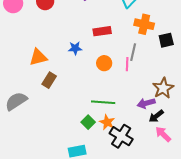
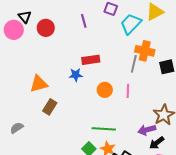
red rectangle: (102, 31) -> (91, 60), moved
gray line: (133, 52) -> (134, 64), moved
gray semicircle: (16, 101) -> (17, 128), size x0.6

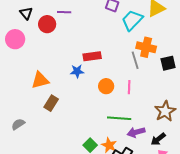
purple line: (84, 21) -> (64, 12), moved, turned -72
pink circle: (14, 30) -> (15, 39), moved
gray line: (134, 64) -> (135, 60), turned -30
green line: (104, 129) -> (119, 118), moved
purple arrow: (147, 130) -> (136, 132), moved

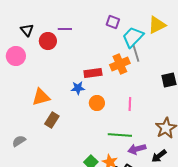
orange cross: (146, 47) -> (120, 64), moved, turned -36
gray line: (135, 60) -> (136, 53), moved
orange circle: (106, 86) -> (97, 103), moved

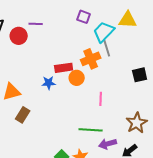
yellow triangle: (157, 25) -> (128, 20), turned 30
orange circle: (97, 103) -> (77, 78), moved

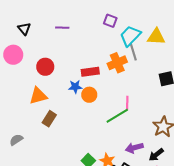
yellow triangle: (128, 20) -> (156, 37), moved
red circle: (19, 36) -> (45, 67), moved
orange circle: (77, 78) -> (89, 95), moved
green line: (91, 130) -> (117, 116), moved, turned -35

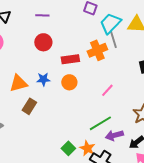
red circle: (45, 67) -> (43, 42), moved
blue star: (75, 87) -> (43, 79), moved
pink line: (127, 103) -> (107, 90), turned 40
green line: (117, 116) -> (100, 123), moved

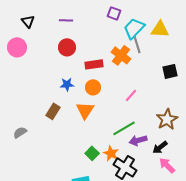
orange cross: (97, 50) -> (121, 55), turned -30
orange triangle: (18, 83) -> (85, 110), moved, turned -42

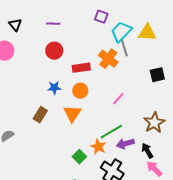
black arrow: (160, 147) -> (147, 151), turned 98
orange star: (111, 153) -> (98, 147), moved

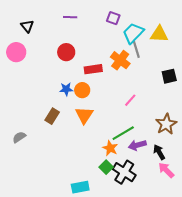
purple line: (53, 24) -> (70, 17), moved
orange circle: (80, 91) -> (82, 90), moved
green square: (79, 157) -> (106, 167), moved

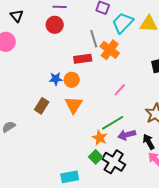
gray line: (136, 49) -> (94, 39), moved
red circle: (66, 52) -> (55, 25), moved

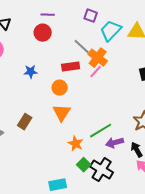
gray line: (94, 39) -> (82, 47), turned -30
blue star: (56, 79) -> (31, 72), moved
pink line: (120, 90) -> (96, 72), moved
brown rectangle: (42, 106) -> (25, 122), moved
orange star: (100, 138) -> (76, 144), moved

